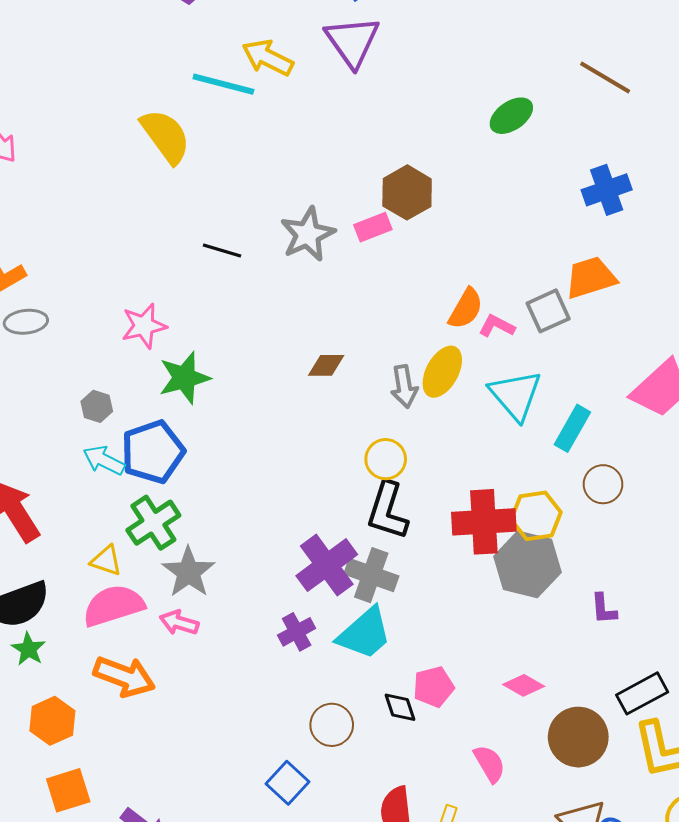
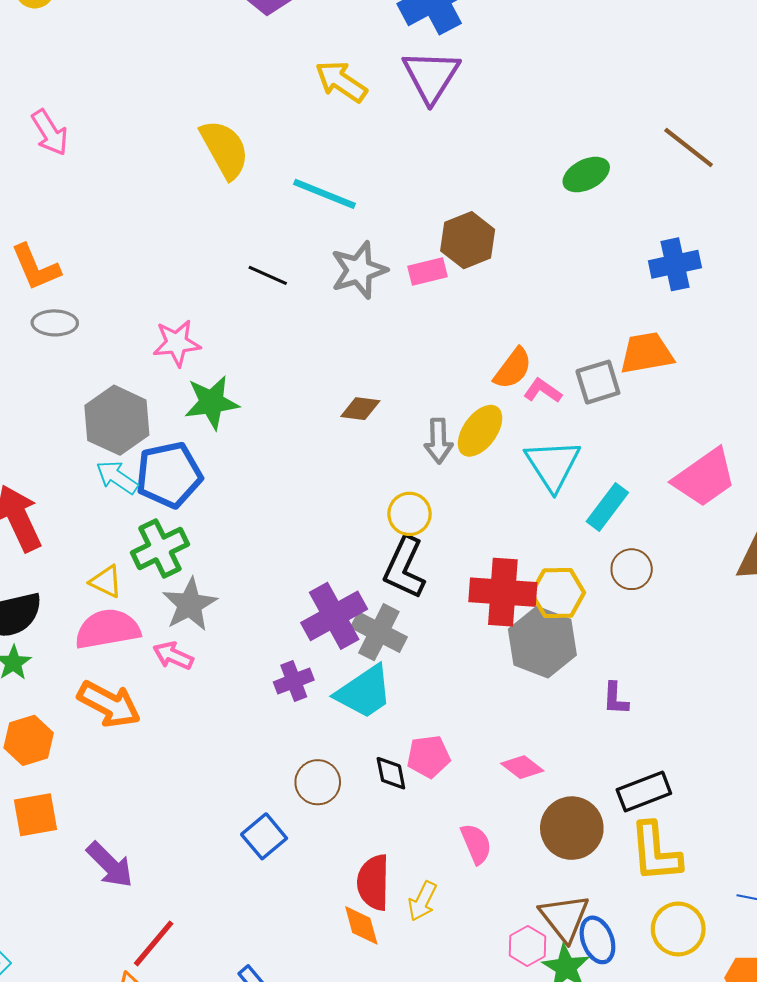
cyan line: (223, 84) -> (325, 194), moved
gray hexagon: (97, 406) -> (117, 420), size x2.0

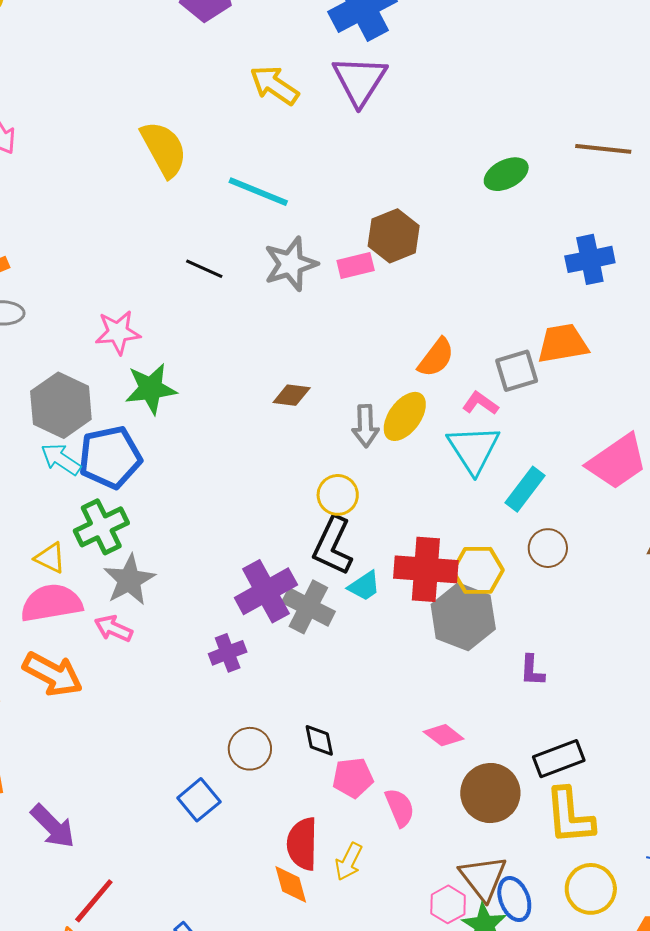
brown line: (689, 147) -> (603, 149), turned -32
pink L-shape: (543, 391) -> (480, 403), moved
cyan trapezoid: (364, 692) -> (364, 586), moved, size x0.6
pink pentagon: (428, 757) -> (353, 778), moved

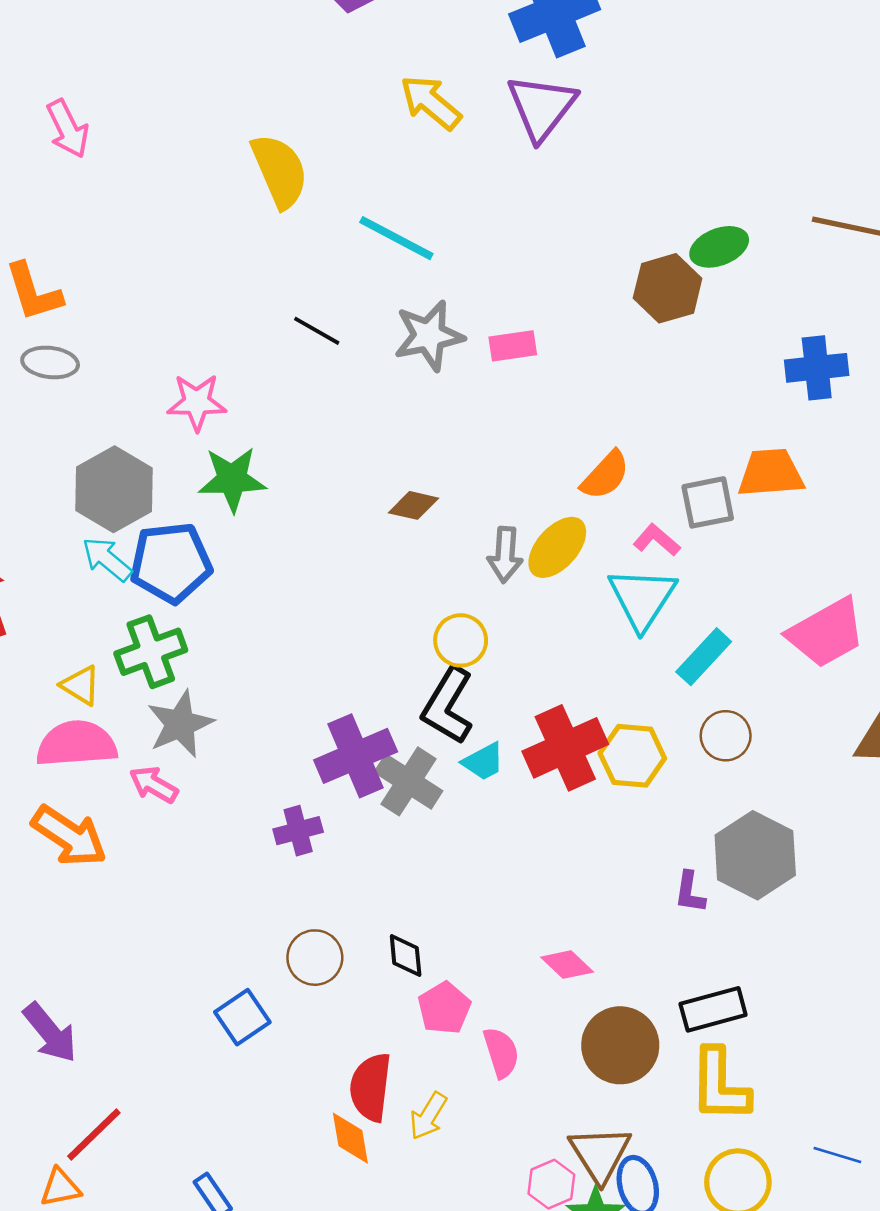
brown hexagon: (394, 236) -> (668, 288), moved
red cross: (426, 569) -> (565, 748), turned -34
gray hexagon: (463, 617) -> (755, 855), moved
pink pentagon: (353, 778) -> (444, 1008), turned -30

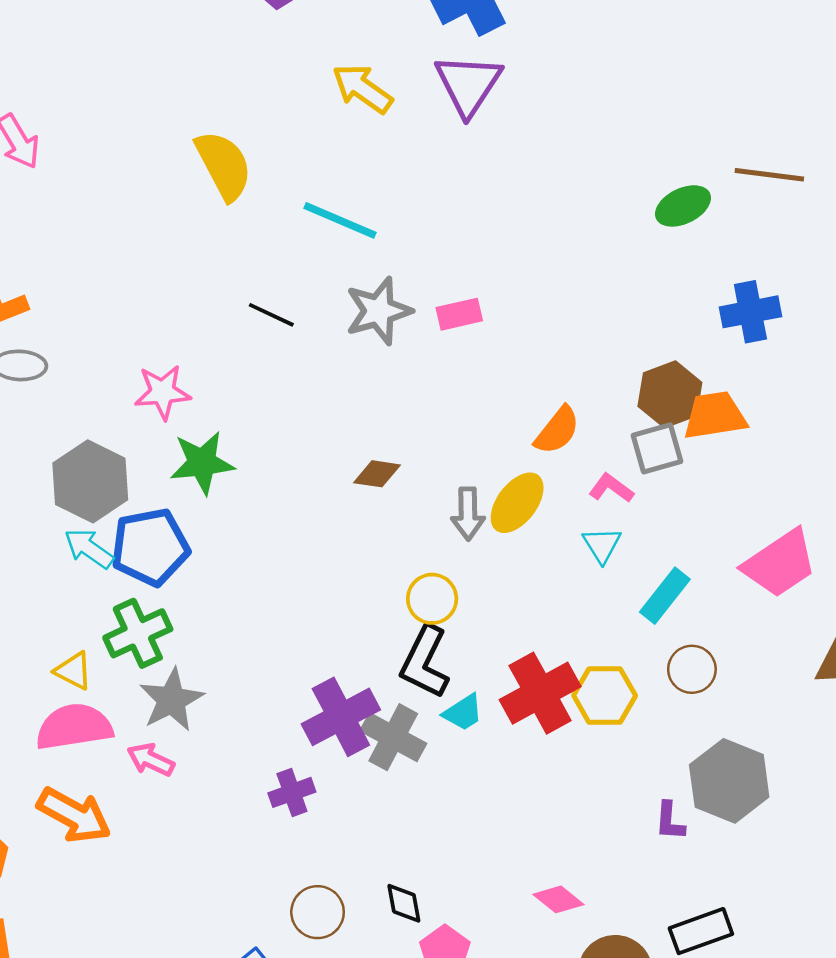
green ellipse: (719, 247) -> (683, 206), moved
brown hexagon: (668, 288) -> (670, 394), moved
cyan triangle: (642, 598) -> (602, 545), size x0.6

